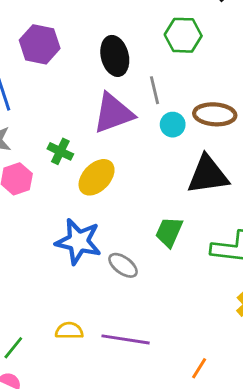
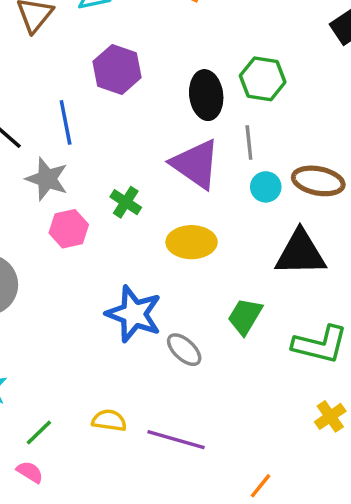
green hexagon: (183, 35) -> (263, 79), moved
purple triangle: (113, 113) -> (196, 164), turned 48
yellow ellipse: (97, 177) -> (192, 242), moved, turned 39

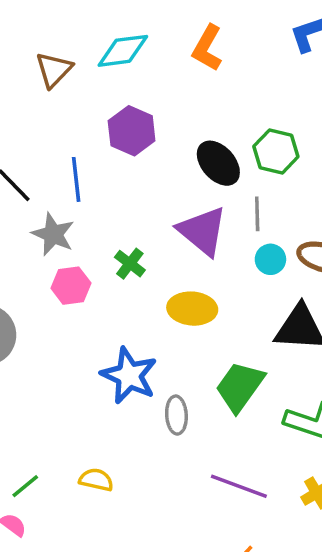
black ellipse: (206, 95) -> (218, 163), turned -39
green trapezoid: (245, 316) -> (240, 387), size x1.4
gray ellipse: (184, 350) -> (176, 415), turned 39
purple line: (176, 440) -> (239, 486), moved

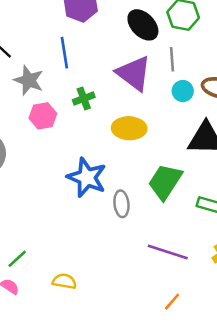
blue line: (76, 179) -> (64, 53), moved
green cross: (130, 264) -> (84, 99), turned 35
yellow semicircle: (96, 480) -> (64, 281), moved

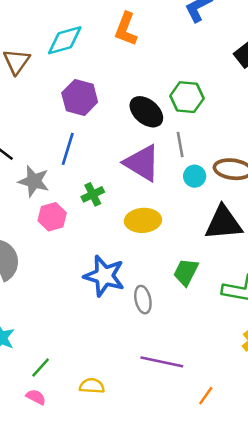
blue line: (64, 53) -> (68, 149), turned 32
green trapezoid: (165, 182) -> (186, 272), size x0.7
purple line: (168, 252) -> (162, 362), moved

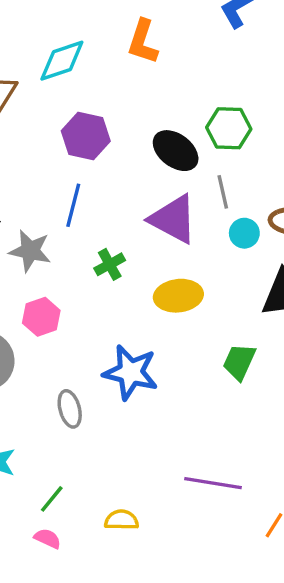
pink hexagon: (52, 217) -> (41, 317), moved
gray ellipse: (143, 300) -> (70, 409), moved

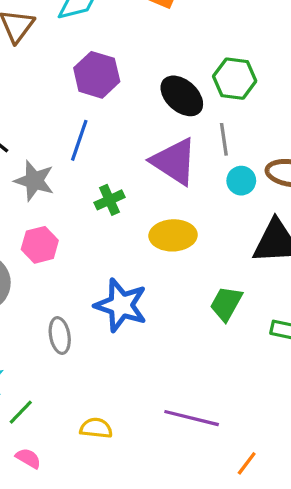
green line: (52, 499) -> (21, 412), moved
yellow semicircle: (122, 520) -> (96, 428), moved

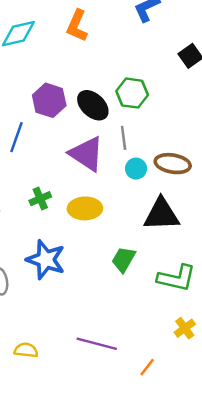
purple hexagon: (97, 75) -> (49, 100), moved
green cross: (110, 200) -> (40, 199), moved
orange line: (247, 463) -> (147, 367), moved

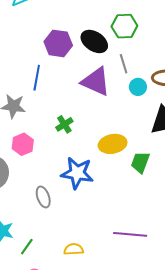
yellow ellipse: (85, 208) -> (113, 144), moved

